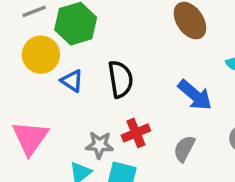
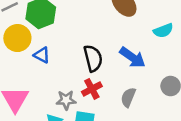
black semicircle: (120, 79) -> (93, 58), moved

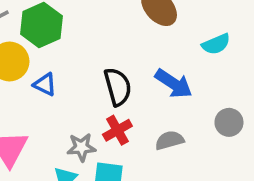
gray semicircle: (128, 97) -> (169, 140), turned 54

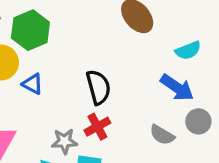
blue arrow: (174, 84) -> (177, 88), moved
gray semicircle: (169, 140) -> (162, 135), moved, turned -135

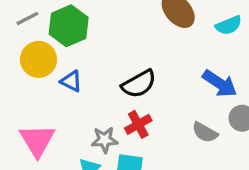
cyan semicircle: (188, 50) -> (229, 25), moved
black semicircle: (98, 87) -> (139, 84), turned 76

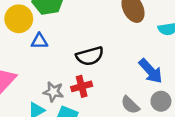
blue triangle: (71, 81) -> (39, 41), turned -42

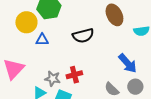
black semicircle: (90, 56) -> (83, 36), moved

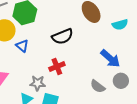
blue triangle: (42, 40) -> (22, 46), turned 48
red cross: (74, 75) -> (57, 66), moved

